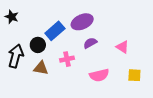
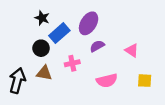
black star: (12, 17) -> (42, 18), moved
purple ellipse: (82, 22) -> (89, 23), turned -35
black arrow: (16, 56) -> (17, 81), moved

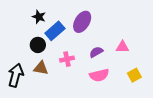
purple semicircle: (97, 46) -> (96, 52), moved
pink triangle: (132, 50) -> (122, 47), turned -32
yellow square: (145, 81) -> (134, 75), turned -32

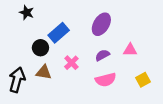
black star: (39, 17) -> (27, 12), moved
purple ellipse: (82, 22) -> (101, 24), moved
pink cross: (67, 59) -> (71, 63), turned -32

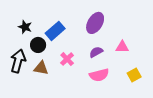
black star: (27, 12) -> (25, 27), moved
black arrow: (17, 80) -> (18, 61), moved

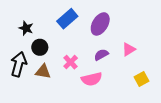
blue rectangle: (55, 31) -> (67, 19), moved
pink triangle: (122, 47) -> (129, 49), turned -32
pink semicircle: (99, 75) -> (92, 79), moved

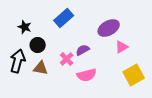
purple ellipse: (100, 24) -> (109, 28), moved, turned 30
purple semicircle: (101, 55) -> (83, 50), moved
yellow square: (141, 79) -> (134, 75), size x1.5

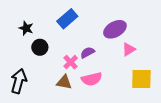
black arrow: (18, 61) -> (19, 81), moved
brown triangle: (41, 68) -> (64, 82), moved
yellow square: (134, 75) -> (141, 79), turned 30

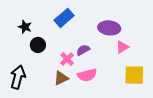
purple ellipse: (115, 29) -> (109, 28), turned 35
brown triangle: (64, 82) -> (61, 78), turned -35

